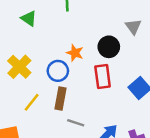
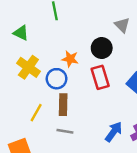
yellow cross: (19, 67) -> (28, 67), moved
gray line: (76, 123) -> (65, 131), moved

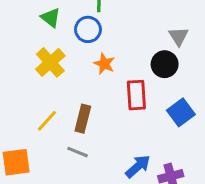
black circle: (102, 48) -> (165, 64), moved
blue circle: (57, 79) -> (88, 29), moved

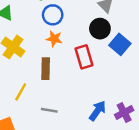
blue circle: (88, 29) -> (53, 15), moved
blue square: (181, 112) -> (120, 44), moved
brown rectangle: (83, 119) -> (46, 69), moved

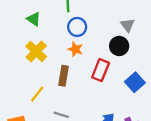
blue square: (120, 44) -> (135, 82), moved
red rectangle: (84, 57) -> (101, 70), turned 30

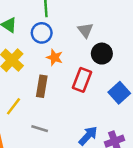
gray triangle: (128, 25) -> (85, 30), moved
blue circle: (77, 27) -> (42, 33), moved

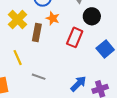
brown rectangle: (42, 86) -> (37, 33), moved
yellow line: (13, 106) -> (18, 58), turned -63

